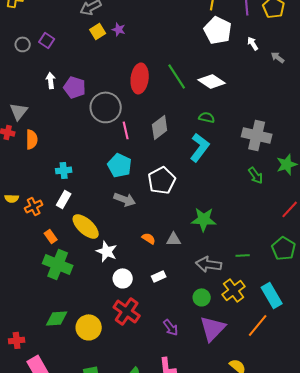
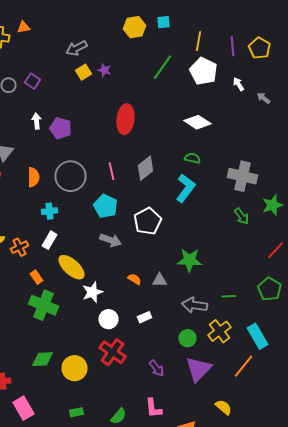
green line: (177, 76) -> (162, 67), moved, turned 68
gray circle: (106, 107) -> (70, 176), moved
orange semicircle: (32, 139) -> (34, 177), moved
white star: (107, 251) -> (92, 292), turned 30

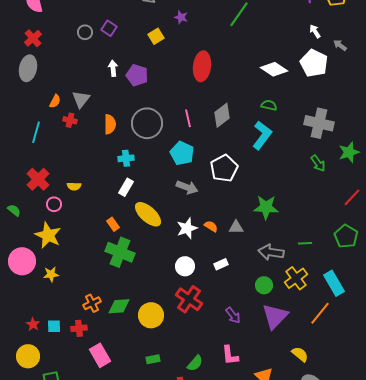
white pentagon: (204, 71) -> (314, 63), moved
yellow square: (84, 72) -> (156, 36), moved
orange cross: (20, 247) -> (92, 303), moved
white star: (92, 292) -> (187, 228), moved

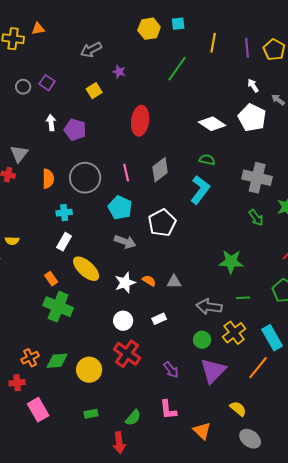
green star: (266, 207) -> (231, 262), moved

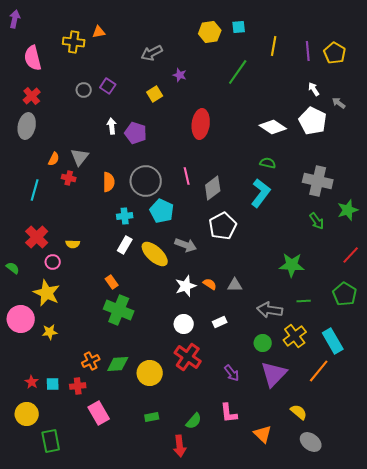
gray diamond: (160, 170) -> (213, 188), moved
cyan pentagon: (120, 208) -> (162, 211), moved
yellow ellipse: (86, 269) -> (155, 254), moved

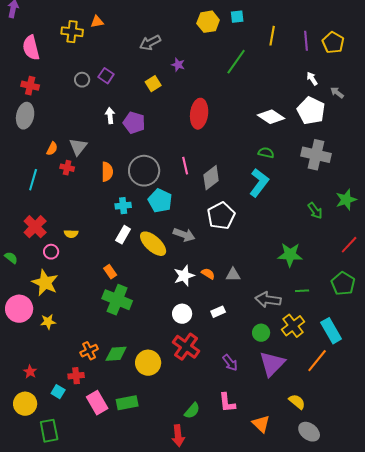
red cross: (32, 96) -> (30, 86), turned -36
gray cross: (318, 181) -> (316, 155), moved
cyan square: (53, 384) -> (58, 392), moved, turned 32
green rectangle: (152, 417) -> (127, 403), moved, size x1.5

